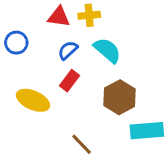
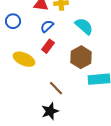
cyan semicircle: (107, 50) -> (84, 26), moved

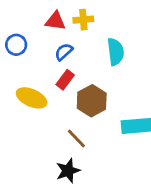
cyan semicircle: (84, 26) -> (115, 52), turned 42
brown hexagon: (81, 57) -> (92, 101), moved

